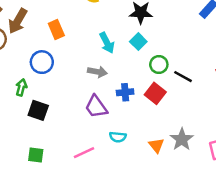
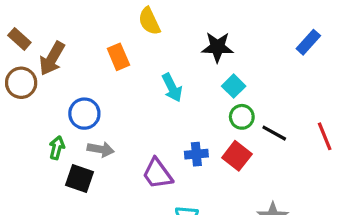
orange rectangle: (56, 29) -> (118, 57), moved
cyan square: (138, 42) -> (234, 86), moved
gray arrow: (97, 72) -> (101, 149), moved

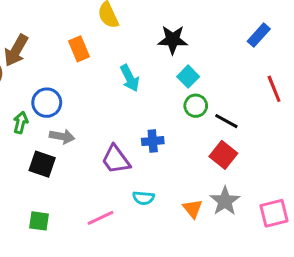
red line: (325, 136) -> (274, 89), moved
green arrow: (57, 148) -> (21, 123), moved
red square: (237, 156) -> (223, 155), moved

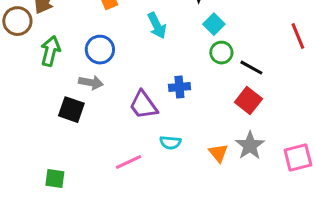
blue circle: (47, 103) -> (100, 50), moved
green arrow: (21, 123) -> (50, 51), moved, size x1.4
green square: (39, 221) -> (55, 179), moved

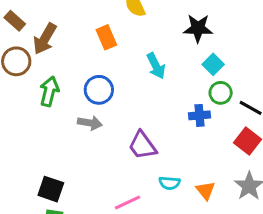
blue cross: (179, 87) -> (200, 115), moved
black square: (71, 110) -> (51, 189), moved
orange triangle: (218, 153) -> (206, 191), moved

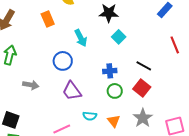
blue circle: (99, 90) -> (63, 61), moved
green circle: (221, 93) -> (115, 91), moved
gray arrow: (90, 123) -> (31, 85), moved

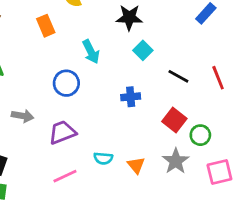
red line: (175, 45) -> (218, 78), moved
black line: (144, 66) -> (178, 76), moved
purple trapezoid: (72, 91) -> (62, 132), moved, turned 105
green circle: (115, 91) -> (200, 135), moved

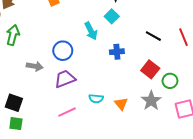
cyan square: (143, 50) -> (112, 16), moved
cyan arrow: (91, 52) -> (91, 31), moved
blue circle: (66, 83) -> (63, 51), moved

